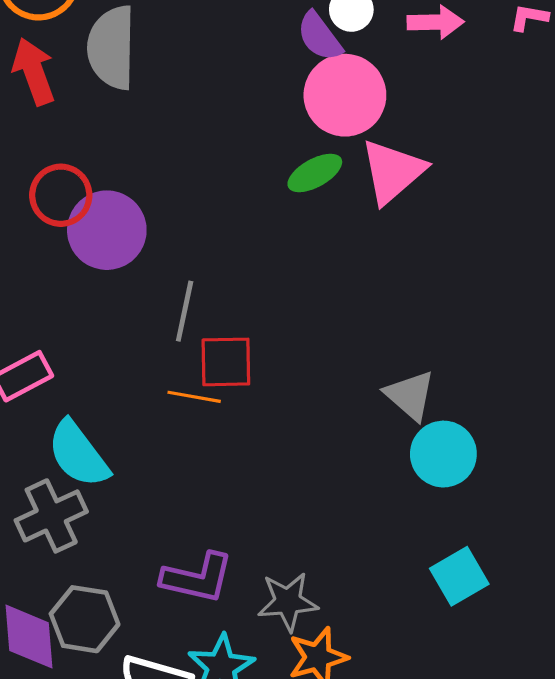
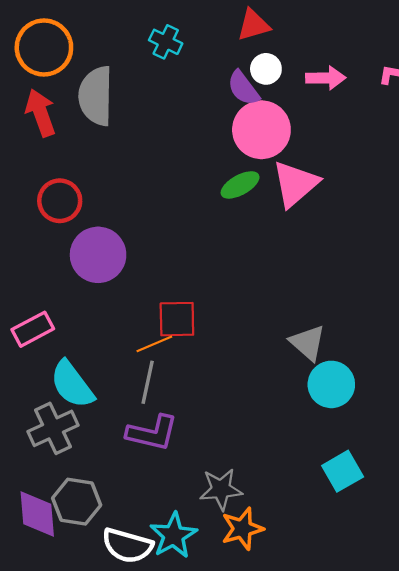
purple circle: (107, 230) -> (98, 255), moved
gray line: (185, 311) -> (148, 382), moved
orange line: (194, 397) -> (154, 344), turned -33
purple L-shape: (197, 578) -> (152, 433), moved

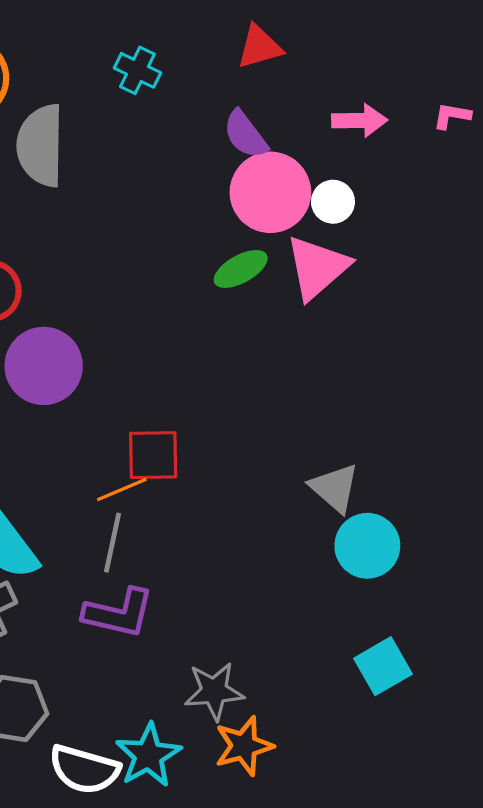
white circle: (266, 69) -> (333, 202), moved

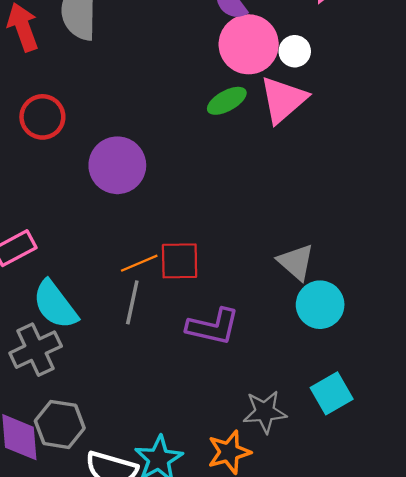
purple circle: (44, 366) -> (117, 165), moved
red square: (153, 455) -> (180, 261), moved
purple L-shape: (119, 613) -> (213, 327), moved
gray star: (214, 691) -> (265, 412), moved

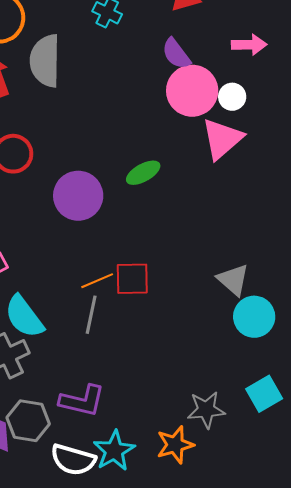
green ellipse: (227, 101) -> (143, 173), moved
purple L-shape: (213, 327) -> (82, 401), moved

